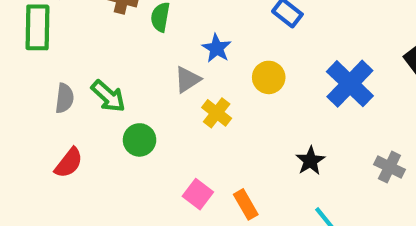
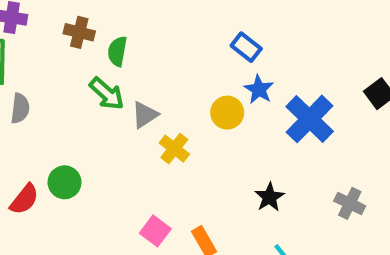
blue star: (217, 48) -> (259, 89), moved
green arrow: (108, 96) -> (107, 94), moved
gray semicircle: (65, 98) -> (20, 108), moved
green circle: (140, 140) -> (65, 182), moved

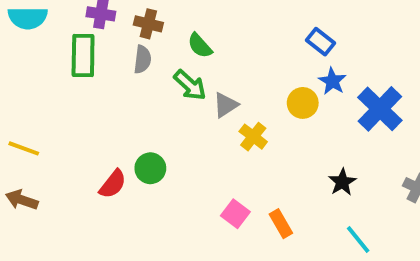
brown cross: (79, 32) -> (148, 24), moved
green semicircle: (117, 51) -> (200, 46), turned -52
gray semicircle: (20, 108) -> (142, 59), moved

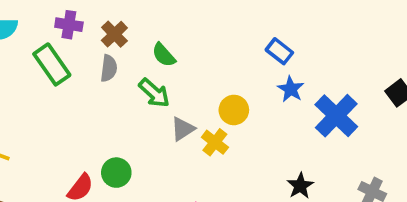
brown cross: (148, 24) -> (114, 34), turned 32
green rectangle: (83, 55) -> (52, 64), turned -36
yellow circle: (303, 103) -> (234, 110), moved
gray triangle: (226, 105) -> (183, 129), moved

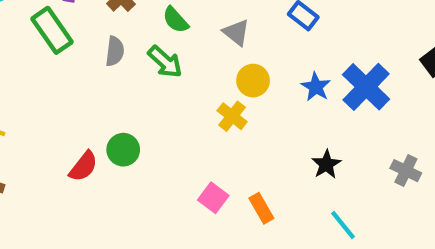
gray semicircle: (109, 68) -> (115, 51), moved
blue star: (291, 89) -> (316, 87), moved
gray triangle: (183, 129) -> (236, 32), moved, turned -48

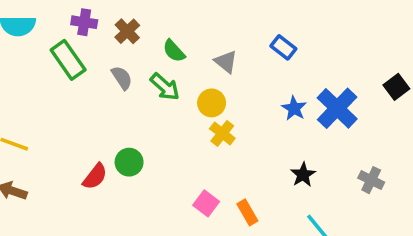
gray semicircle: (115, 51) -> (122, 78), turned -40
yellow circle: (253, 81) -> (212, 103), moved

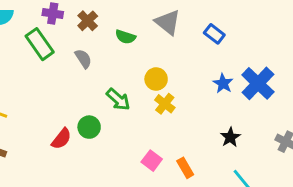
green semicircle: (174, 51) -> (125, 37), turned -30
gray triangle: (226, 62) -> (168, 22), moved, size x1.4
green arrow: (165, 87) -> (118, 99), moved

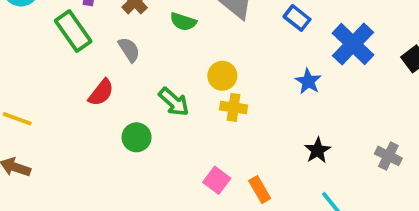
blue cross: (258, 83) -> (353, 44), moved
yellow cross: (165, 104) -> (234, 107), turned -30
red semicircle: (61, 139) -> (101, 93), moved

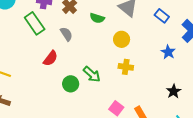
yellow circle: (222, 76) -> (122, 39), moved
green arrow: (174, 102) -> (92, 74), moved

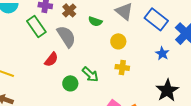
blue rectangle: (162, 16) -> (156, 19), size x1.6
gray semicircle: (66, 34) -> (66, 36), size x1.6
black star: (174, 91) -> (167, 90), size x1.6

